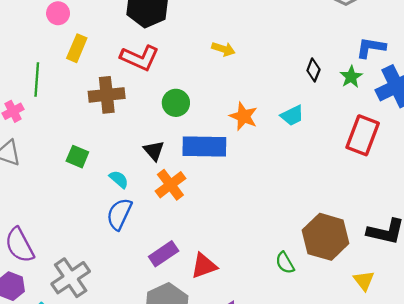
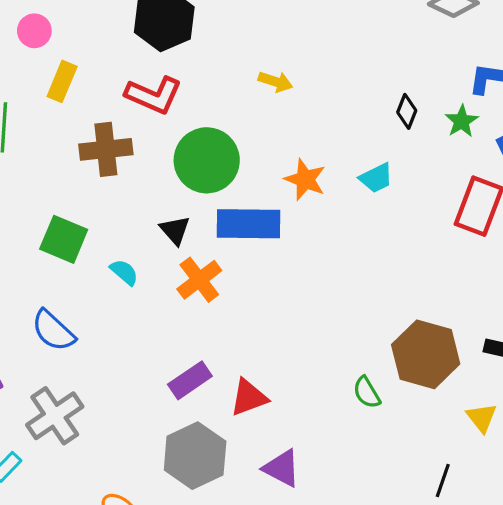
green circle: (176, 103) -> (207, 160), size x1.6
green square: (77, 157) -> (64, 239), size x1.4
blue semicircle: (119, 214) -> (53, 331), moved, turned -72

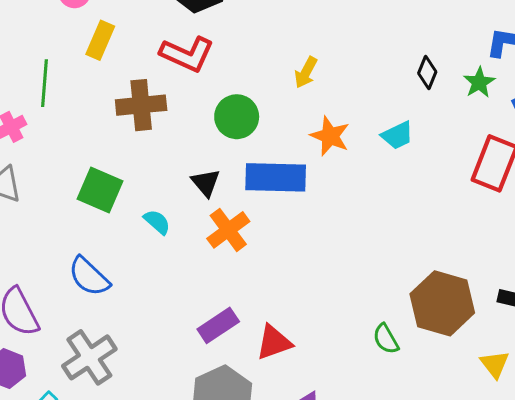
yellow arrow: (275, 82) -> (306, 72), moved, turned 100
green circle: (207, 160) -> (237, 117), size x0.7

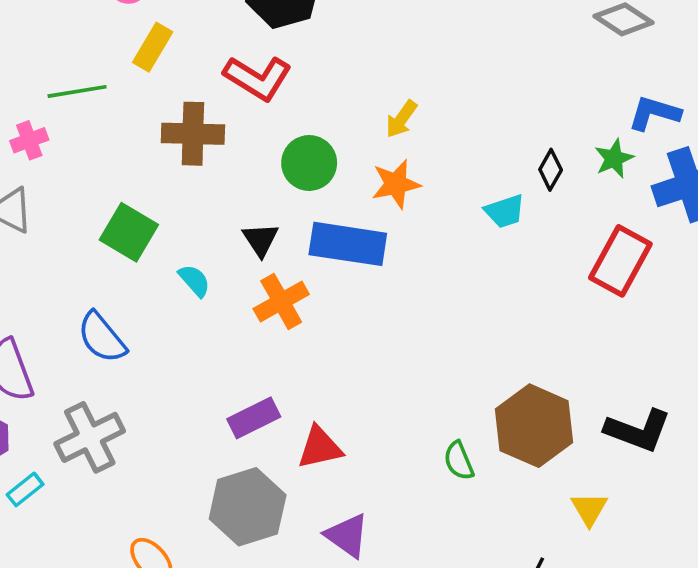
black diamond: (427, 73) -> (551, 170), moved
green line: (45, 83) -> (77, 91), turned 69
orange star: (330, 136) -> (396, 184), moved, turned 30

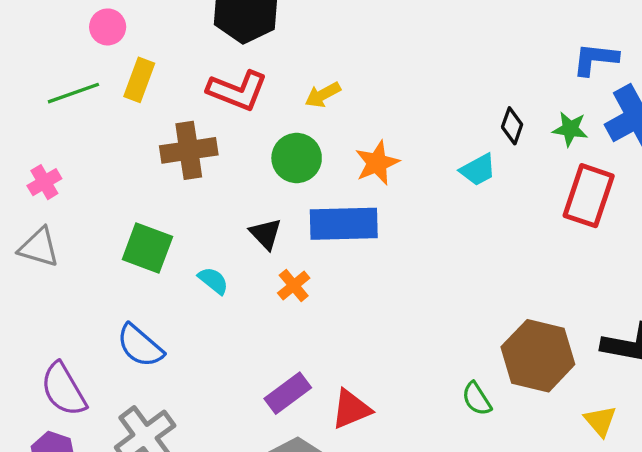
green line: (77, 91) -> (73, 93), moved
yellow arrow: (401, 119) -> (323, 95), moved, turned 36
green star: (614, 158) -> (570, 129), moved, turned -30
orange cross: (281, 302) -> (294, 285), size x0.7

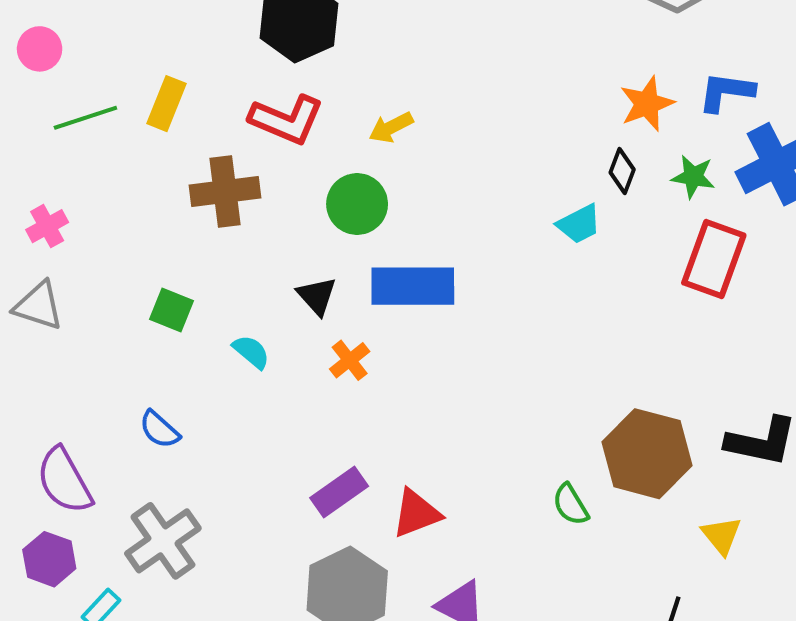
pink circle: (108, 27) -> (40, 49), moved
orange star: (377, 163) -> (647, 104), moved
green square: (147, 248) -> (171, 310), size x0.7
blue semicircle: (140, 346) -> (159, 430), size x0.7

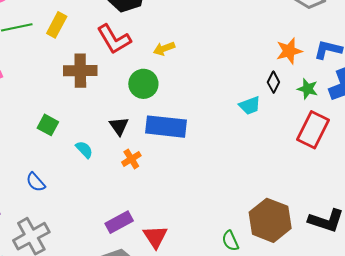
red L-shape: (286, 120) -> (114, 39), turned 30
red triangle: (416, 513) -> (155, 237), turned -48

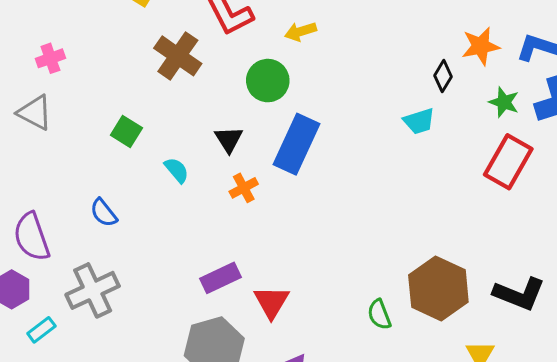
brown cross: (80, 71) -> (178, 56), turned 32
black diamond: (273, 82) -> (443, 76), moved
blue rectangle: (166, 127) -> (296, 144), turned -75

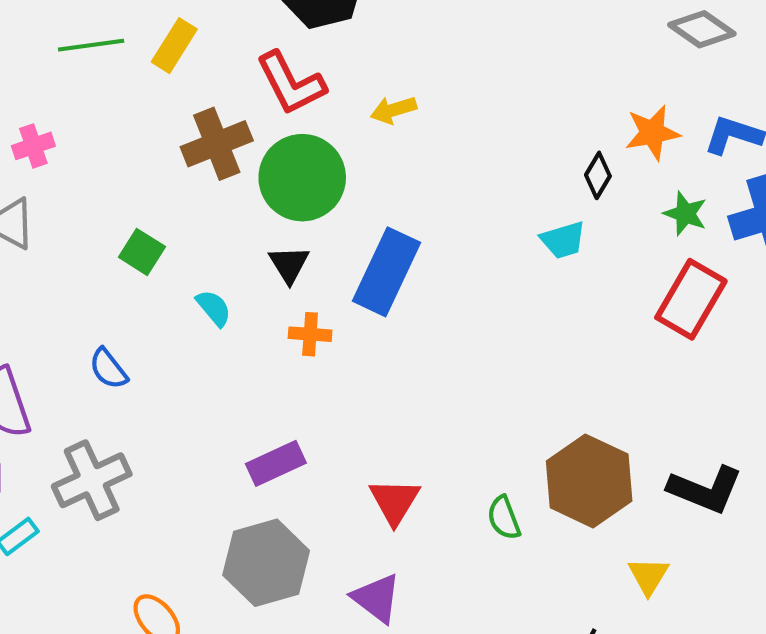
brown cross: (178, 56) -> (217, 144), turned 33
green circle: (268, 81) -> (302, 178), moved, size x1.4
orange cross: (244, 188) -> (310, 334), turned 32
red triangle: (271, 302) -> (394, 501), moved

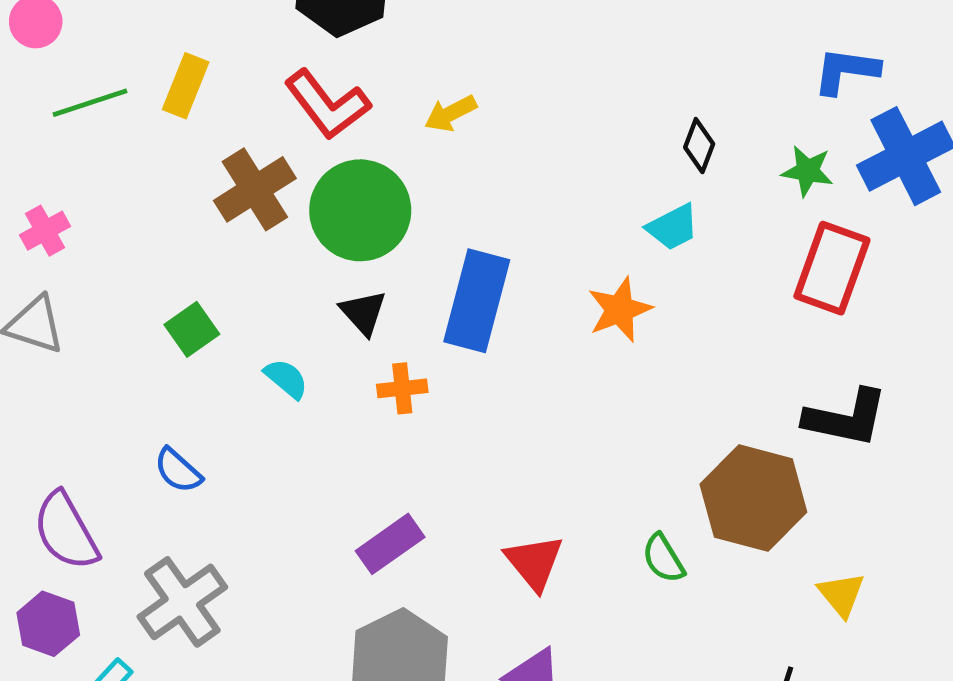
orange star: (652, 133) -> (620, 310), moved
green square: (142, 252) -> (192, 329), turned 33
black L-shape: (705, 490) -> (846, 418), moved

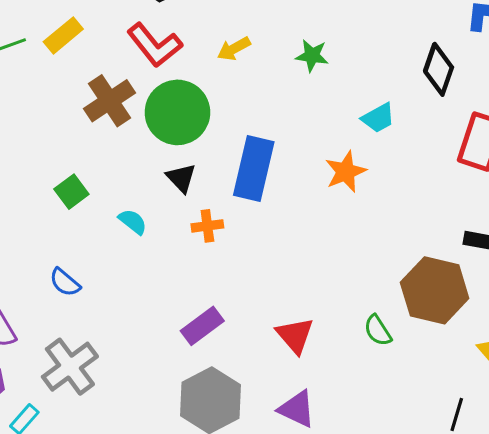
yellow rectangle: (186, 86) -> (63, 35), turned 30
black diamond: (699, 146) -> (439, 69), moved, size x1.5
green star: (807, 171) -> (312, 56), moved

